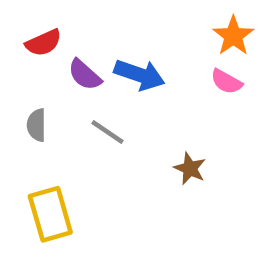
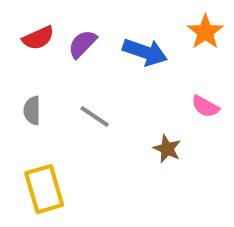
purple semicircle: (85, 75) -> (82, 44), moved, turned 92
blue arrow: (140, 75) -> (145, 52), moved
pink semicircle: (226, 82) -> (205, 106), moved

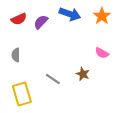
blue arrow: (145, 52) -> (70, 14), moved
gray line: (95, 117) -> (53, 79), moved

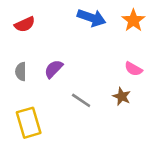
purple semicircle: (41, 22) -> (54, 69), moved
brown star: (83, 74) -> (122, 96), moved
gray line: (53, 79) -> (81, 100), moved

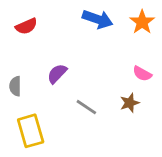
gray semicircle: (21, 72) -> (15, 86), moved
brown star: (122, 96) -> (130, 103), turned 30

